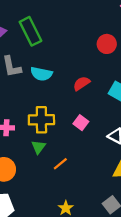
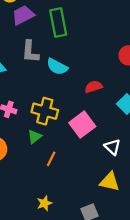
pink square: (81, 123) -> (82, 125), size x1.6
orange line: (60, 164) -> (51, 159), turned -40

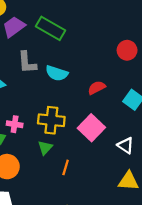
green rectangle: (58, 22) -> (51, 28), turned -40

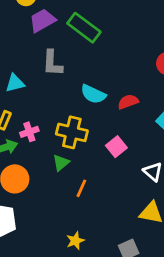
cyan semicircle: (57, 73) -> (93, 94), moved
pink cross: (15, 124) -> (29, 132), turned -35
pink square: (91, 128) -> (116, 147), size x0.7

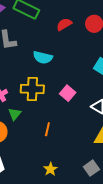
red semicircle: (128, 102) -> (64, 24), moved
green triangle: (61, 163) -> (15, 114), moved

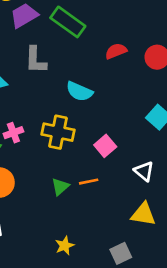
green triangle: (15, 114) -> (60, 187), moved
orange line: (47, 129) -> (89, 182), moved, turned 56

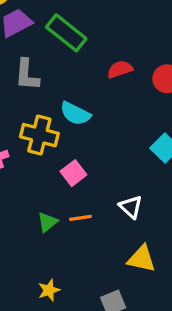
yellow cross: (58, 132) -> (39, 135), moved
pink square: (105, 146) -> (73, 173), moved
white triangle: (144, 171) -> (131, 207), moved

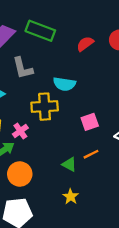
pink square: (73, 173) -> (90, 122), moved, turned 36
green triangle: (47, 222) -> (69, 164), turned -35
yellow star: (49, 290) -> (71, 197), moved

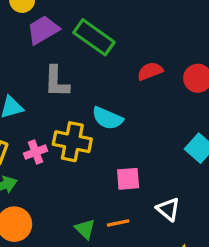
pink cross: (20, 131) -> (36, 152), moved

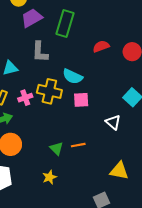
green rectangle: (94, 37) -> (65, 23), turned 70
pink square: (128, 179) -> (81, 100), moved
white triangle: (168, 209) -> (113, 122), moved

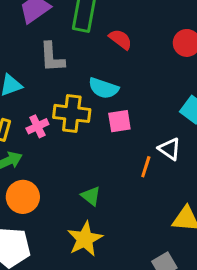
red semicircle: (101, 46) -> (120, 39), moved, turned 63
orange line: (78, 145) -> (146, 167), moved, turned -56
yellow star: (49, 177) -> (85, 239), size x1.6

